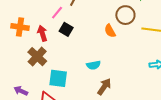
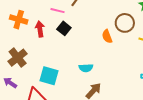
pink line: (57, 13) -> (57, 11), turned 56
brown cross: (37, 57) -> (18, 58), moved

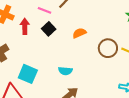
brown circle: (125, 23) -> (108, 48), moved
orange semicircle: (107, 36) -> (79, 33), moved, turned 80

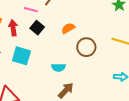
brown circle: (108, 48) -> (86, 47), moved
cyan square: (28, 74) -> (21, 56), moved

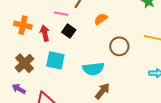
orange semicircle: (68, 28) -> (101, 19), moved
cyan semicircle: (59, 67) -> (93, 69), size x1.5

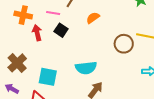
orange cross: (23, 25) -> (23, 15), moved
brown circle: (119, 46) -> (124, 44), moved
cyan square: (55, 60) -> (48, 77), moved

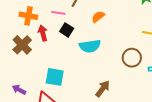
brown circle: (124, 44) -> (132, 58), moved
brown cross: (17, 63) -> (22, 45), moved
cyan semicircle: (86, 68) -> (90, 46), moved

